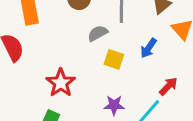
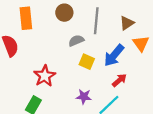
blue arrow: (149, 48) -> (114, 55), size x1.5
red arrow: (168, 86) -> (119, 80), moved

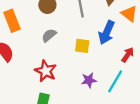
gray semicircle: (76, 41) -> (49, 35), moved
red arrow: (119, 80) -> (128, 55), moved

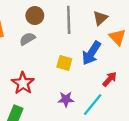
gray semicircle: (49, 35) -> (27, 39), moved

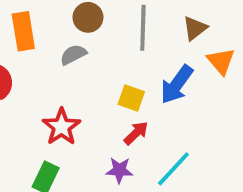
red arrow: (110, 79) -> (136, 133), moved
purple star: (66, 99) -> (119, 170), moved

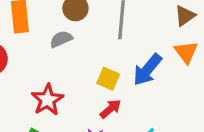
brown triangle: (195, 28) -> (185, 16), moved

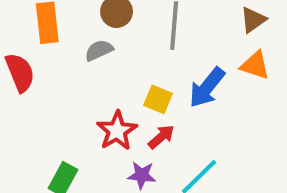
orange triangle: (186, 52) -> (255, 65), turned -35
red star: (47, 100) -> (117, 131), moved

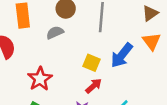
orange triangle: (255, 65) -> (152, 41), turned 36
red star: (117, 131) -> (40, 79), moved

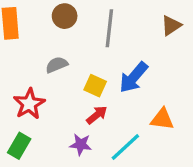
gray semicircle: (55, 33) -> (57, 65), moved
orange triangle: (152, 41) -> (162, 119), moved, turned -48

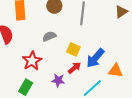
blue arrow: (134, 77) -> (95, 58), moved
purple star: (81, 145) -> (58, 80), moved

